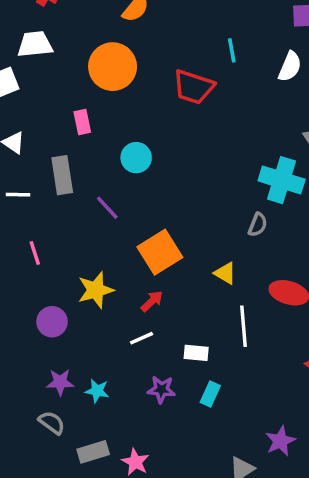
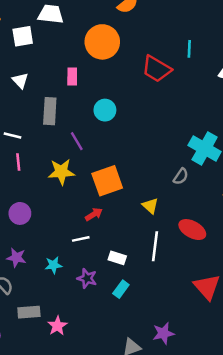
white line: (18, 195) -> (12, 136), moved
yellow star: (96, 290) -> (61, 172), moved
cyan star: (97, 391) -> (53, 265), moved, turned -30

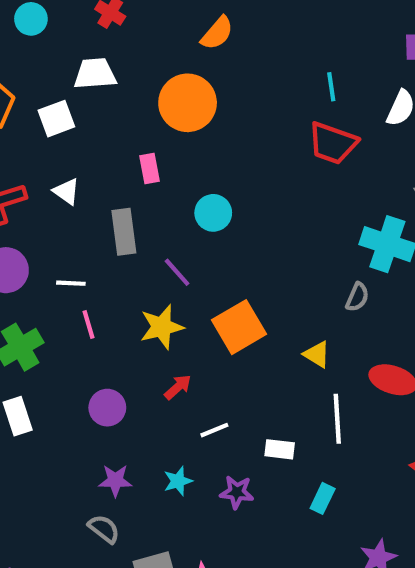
red trapezoid: (157, 69) -> (333, 143), moved
red arrow: (94, 214) -> (178, 387), moved
cyan rectangle: (121, 289) -> (323, 498), moved

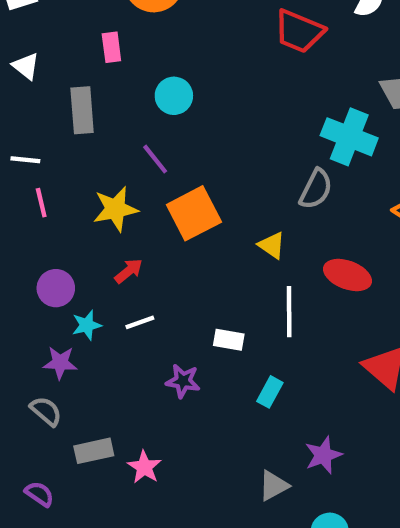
purple line: (177, 272) -> (155, 159), moved
gray semicircle: (357, 297) -> (316, 189), size x1.4
white line: (214, 430) -> (140, 322), moved
cyan star: (178, 481) -> (87, 325), moved

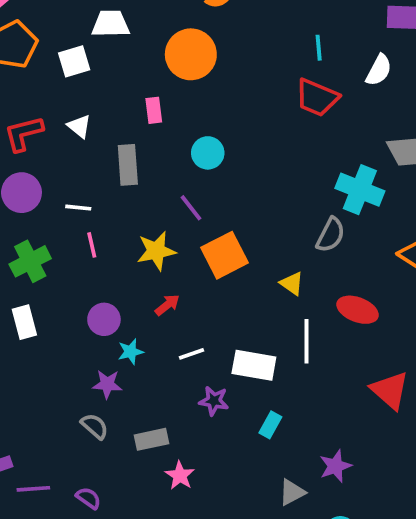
white line: (140, 322) -> (191, 354), moved
white rectangle: (229, 340) -> (254, 365), size x1.6
cyan rectangle: (270, 392) -> (270, 425), moved
gray rectangle: (94, 451) -> (152, 439), moved

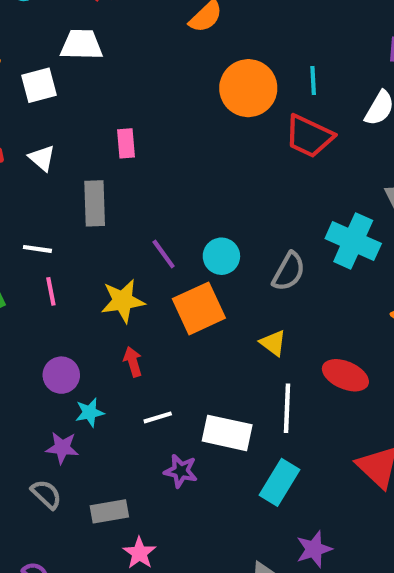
orange circle: (191, 54) -> (248, 88), moved
cyan circle: (208, 153) -> (221, 256), moved
gray semicircle: (331, 235) -> (289, 272), moved
red arrow: (167, 305) -> (133, 362), turned -70
cyan rectangle: (270, 425) -> (279, 482), moved, size x1.5

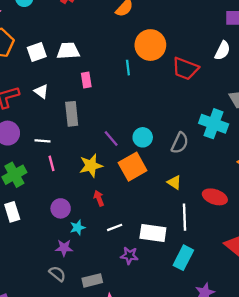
white trapezoid: (81, 45) -> (68, 51), moved
cyan line: (313, 80) -> (128, 68), moved

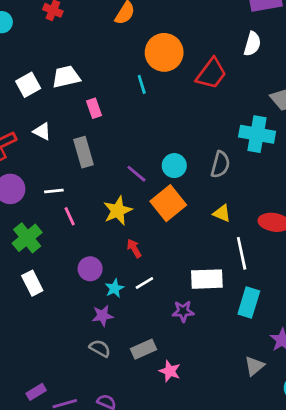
red trapezoid: (185, 69) -> (211, 74), turned -64
white line: (115, 227) -> (144, 283), moved

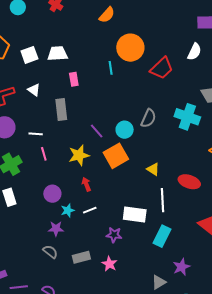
gray semicircle: (220, 164) -> (148, 118), moved
pink star: (170, 371) -> (109, 264), moved

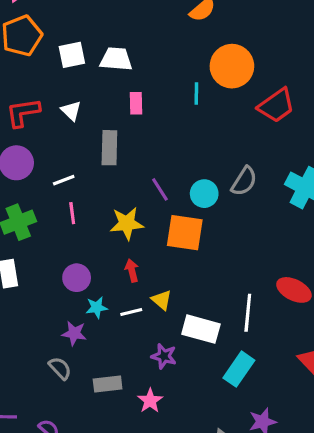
white line: (36, 134) -> (64, 180), turned -32
orange square: (116, 156) -> (185, 233), turned 30
yellow triangle: (153, 169) -> (162, 300), moved

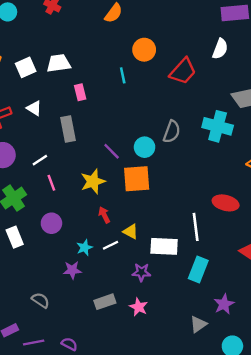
orange circle: (232, 66) -> (144, 50), size x0.7
purple circle: (77, 278) -> (51, 223), moved
gray semicircle: (60, 368) -> (40, 300), moved

